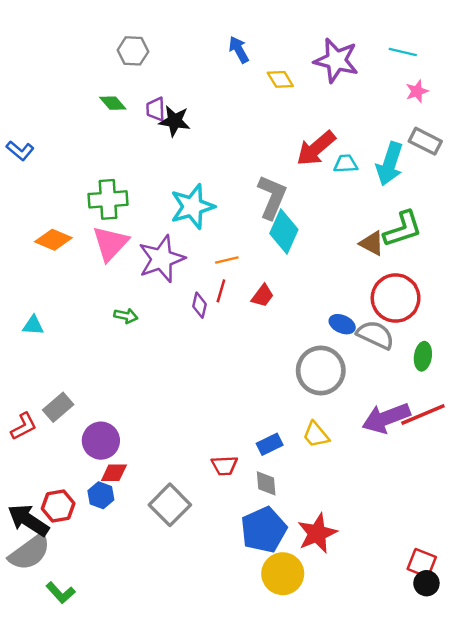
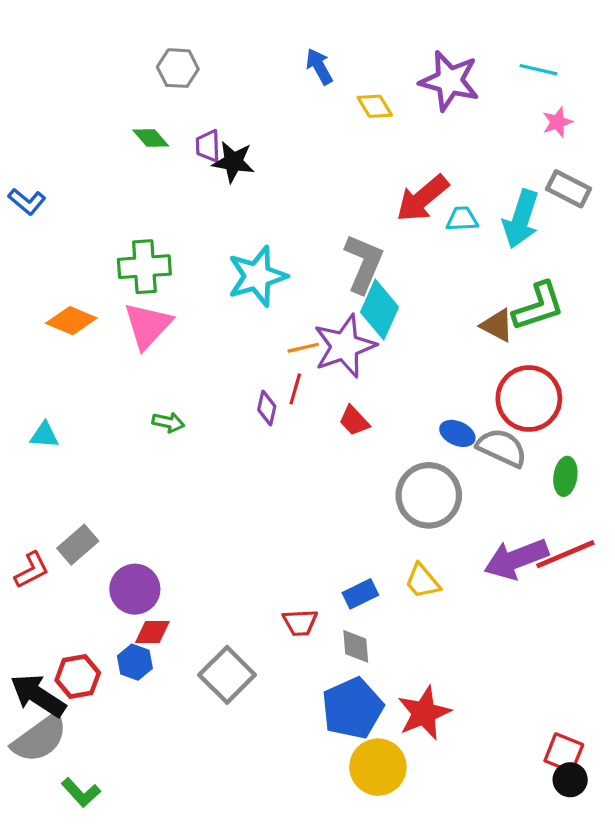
purple star: (161, 259) -> (345, 346), moved
red trapezoid: (262, 296) -> (354, 421), moved, turned 100

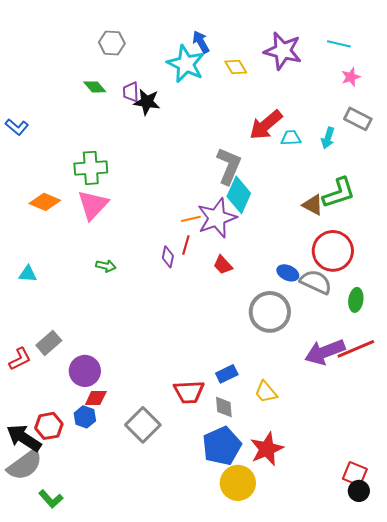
cyan arrow: (521, 219) -> (328, 138), size x0.6
cyan star: (257, 276) -> (186, 64), moved, turned -30
yellow trapezoid: (422, 581) -> (266, 392), moved
red trapezoid: (300, 622) -> (189, 392), size x1.4

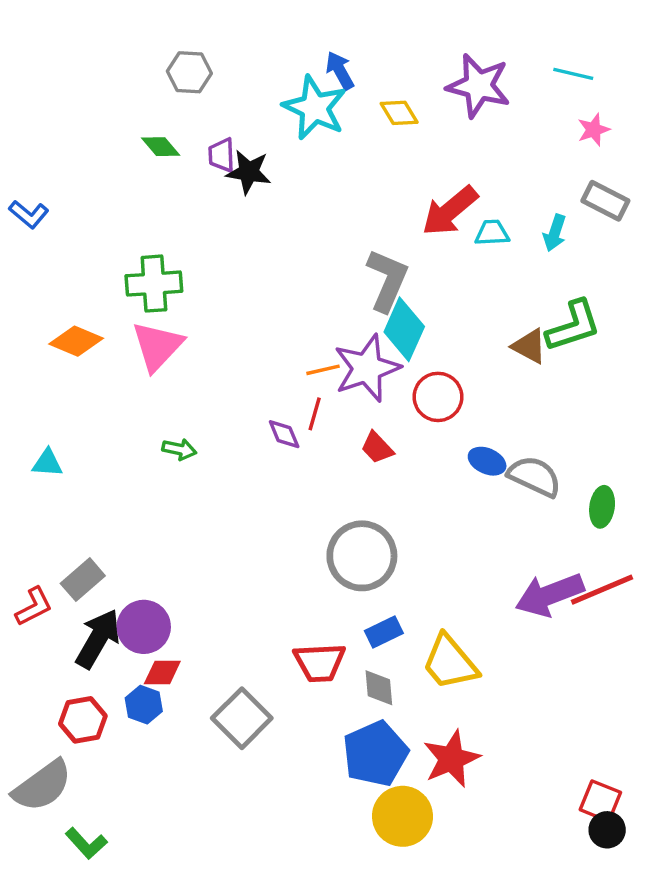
red circle: (333, 251) -> (438, 397), moved, size x0.7
purple diamond: (168, 257) -> (284, 434), turned -35
gray circle: (270, 312) -> (362, 556), moved
yellow trapezoid: (266, 392) -> (450, 662), size x1.5
black arrow: (24, 438) -> (98, 639), moved, turned 87

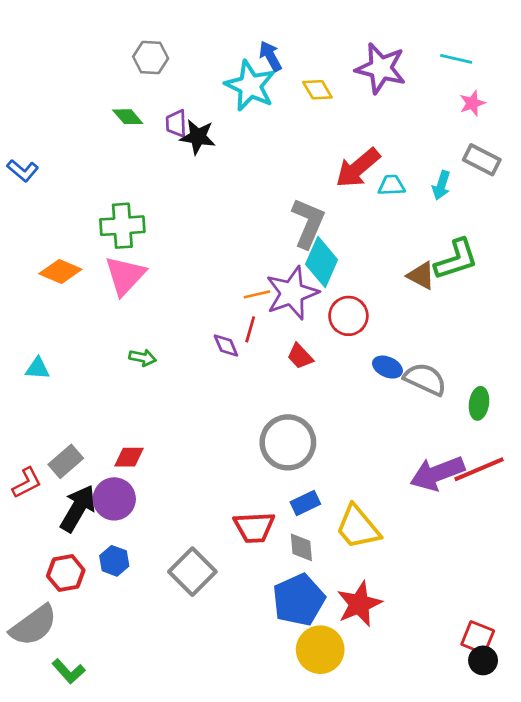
red diamond: (162, 673) -> (129, 457), moved

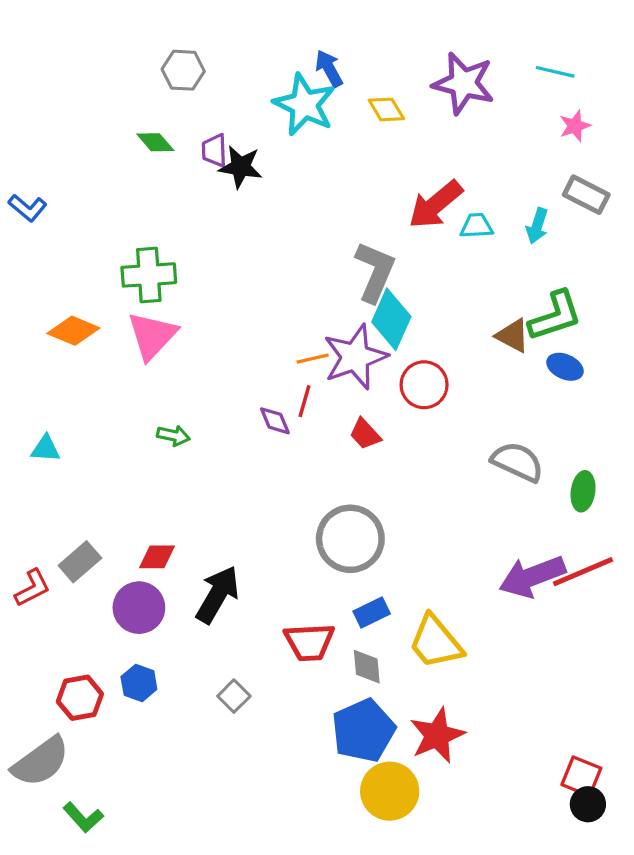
blue ellipse: (387, 367) -> (565, 367), moved
black arrow: (78, 508) -> (218, 595), moved
gray square: (192, 572) -> (234, 696), size x0.6

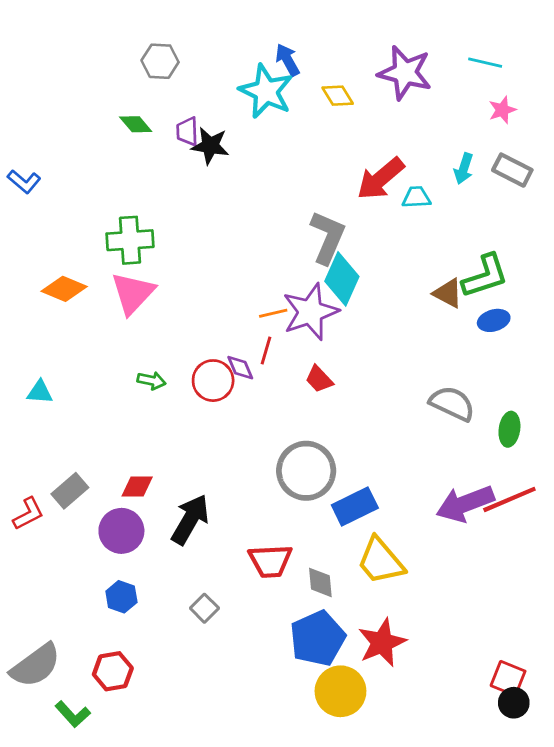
cyan arrow: (537, 226) -> (464, 169), moved
blue ellipse: (565, 367) -> (494, 320), turned -40
red circle: (424, 385) -> (213, 381), moved
blue rectangle: (372, 613) -> (355, 507), moved, size x1.4
red hexagon: (80, 698) -> (113, 671), moved

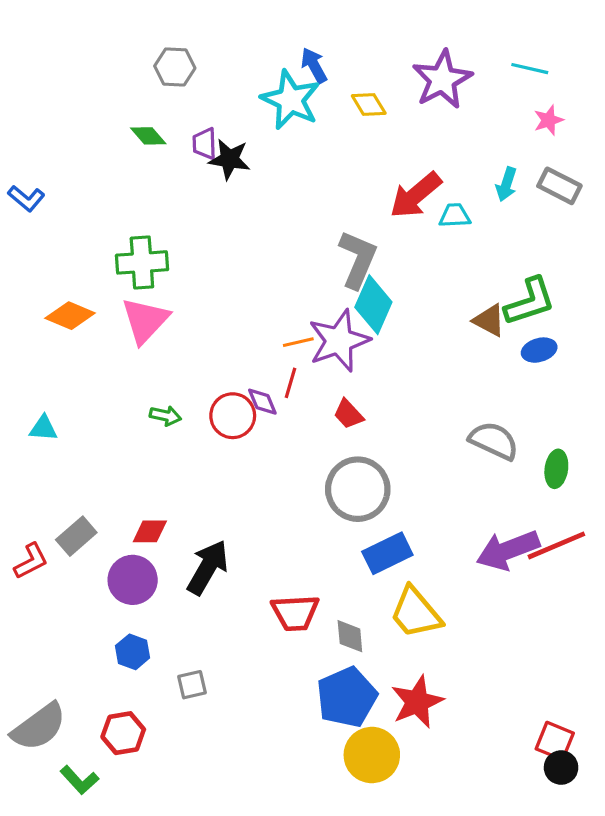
purple star: (405, 73) -> (442, 79), turned 30
gray circle: (306, 471) -> (358, 489), moved
gray square: (204, 608) -> (192, 685), moved, turned 32

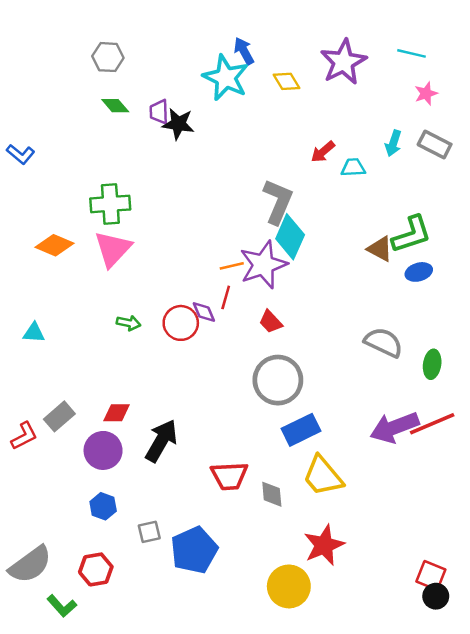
gray hexagon: (175, 67) -> (108, 57), moved
red arrow: (416, 195) -> (323, 152), size x0.6
blue pentagon: (347, 697) -> (194, 550), moved

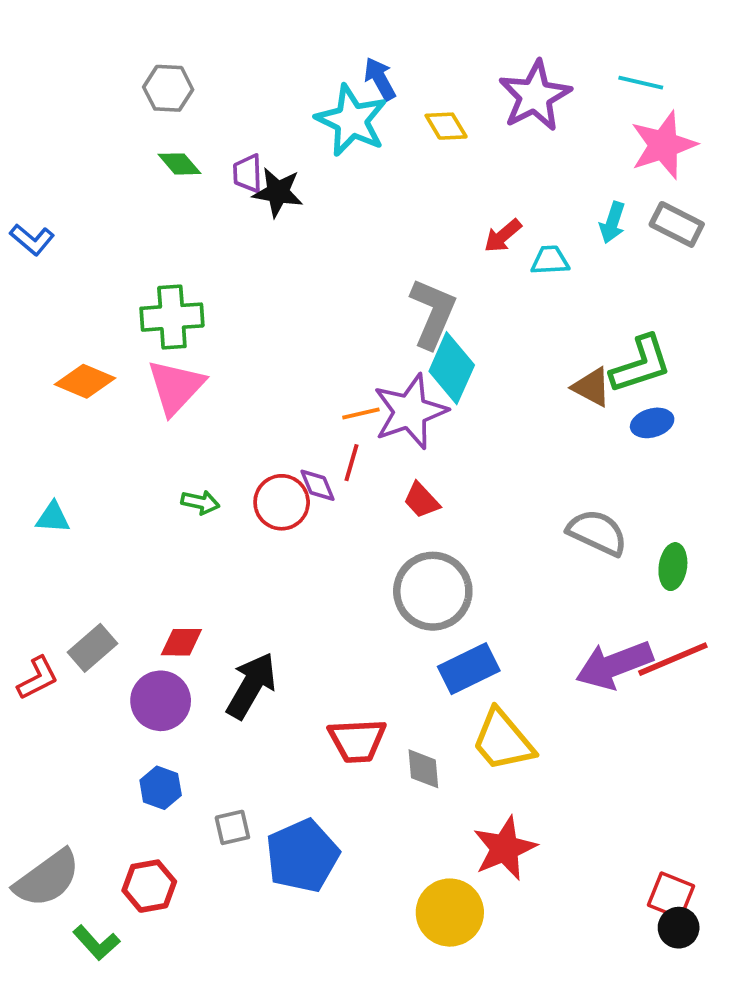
pink star: (426, 93) -> (663, 145), size x1.8

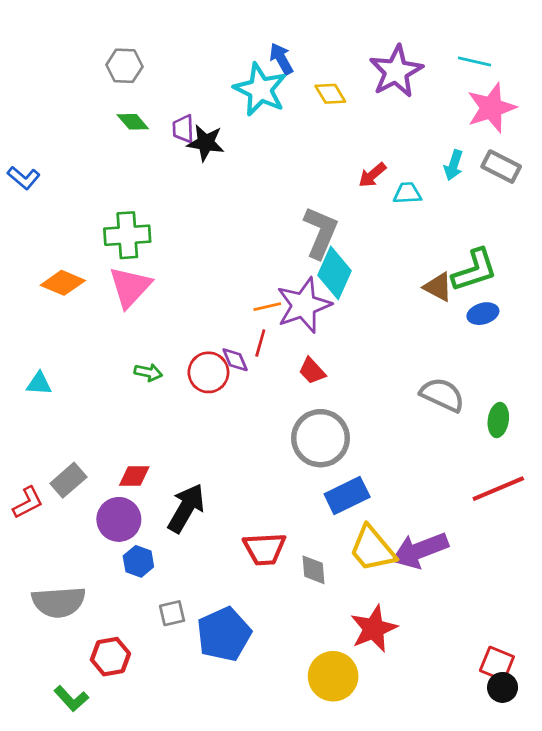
purple arrow: (614, 665) -> (420, 550), moved
blue hexagon: (161, 788) -> (138, 561), moved
gray semicircle: (47, 878) -> (59, 602), moved, turned 32

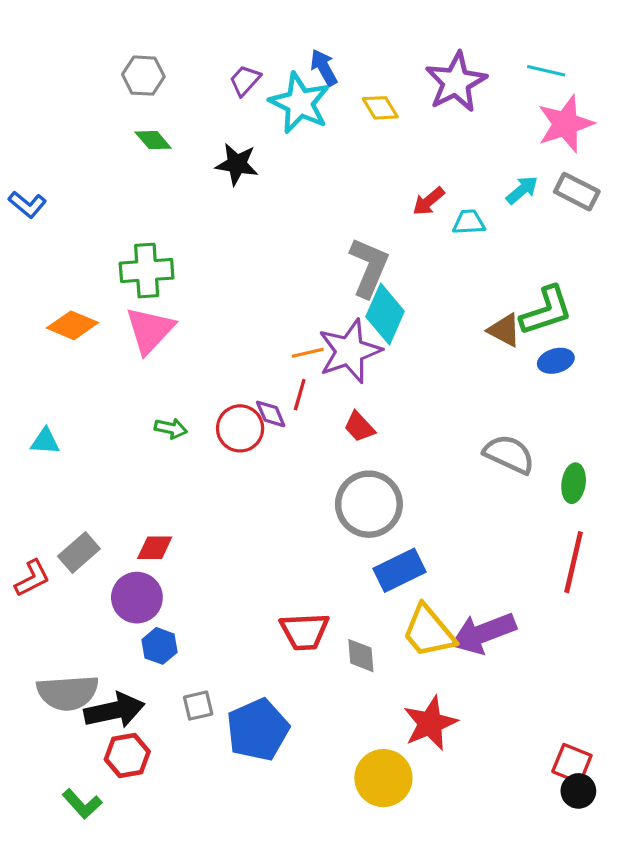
purple trapezoid: (183, 129) -> (245, 80), moved, turned 44
cyan arrow: (454, 165) -> (522, 190), turned -148
red line: (498, 489) -> (574, 562), turned -54
black arrow: (186, 508) -> (114, 710), moved, turned 48

